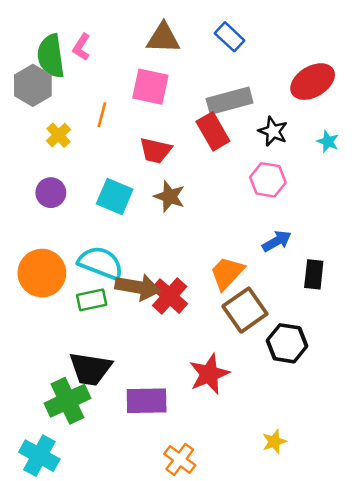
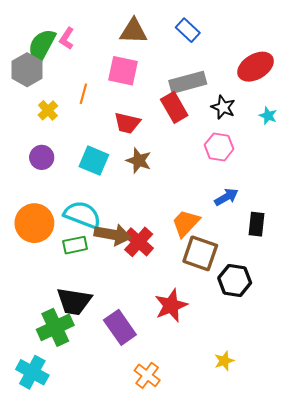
green semicircle: (51, 56) -> (42, 46), turned 36
brown square: (245, 310) -> (200, 253), turned -36
purple rectangle: (147, 401) -> (120, 327), turned 56

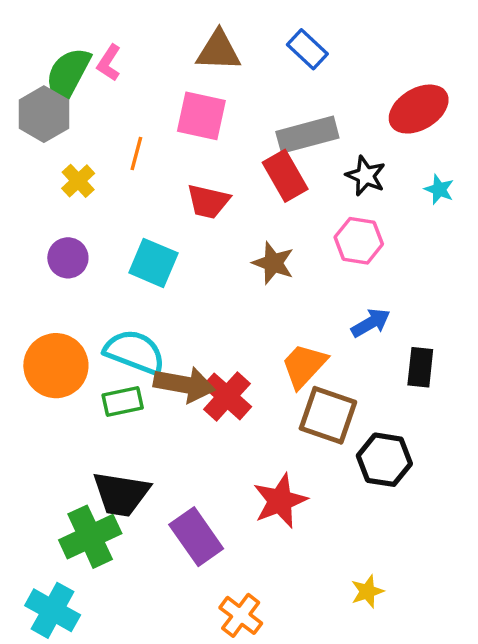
brown star: (139, 161) -> (273, 263), moved

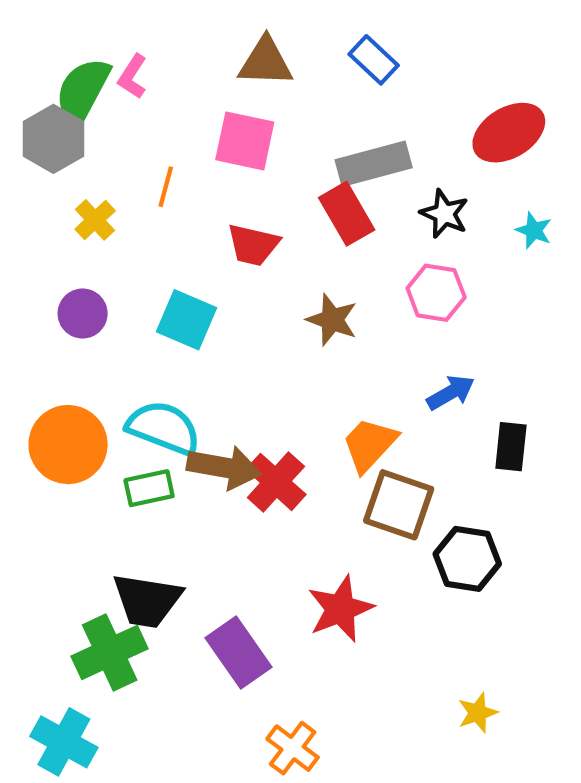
yellow star: (367, 591) -> (478, 713), moved

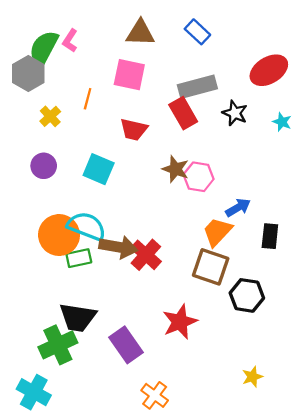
pink hexagon: (436, 293) -> (199, 177), moved
orange circle: (68, 445) -> (59, 235), moved
orange trapezoid: (370, 445) -> (217, 232), moved

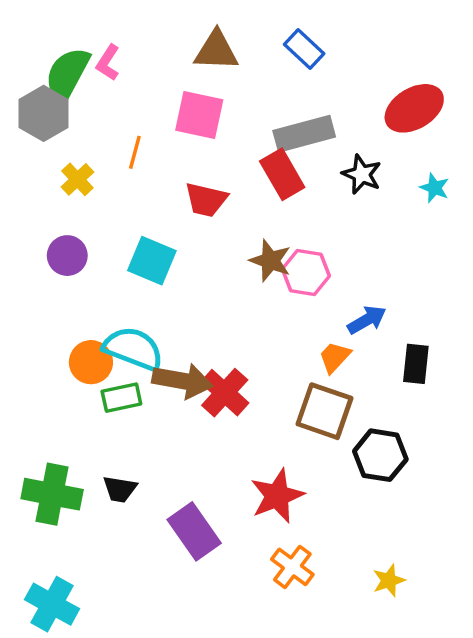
orange trapezoid: (217, 232) -> (335, 357), size x0.7
orange circle: (59, 235) -> (91, 362), size x0.7
black trapezoid: (78, 317) -> (120, 489), size x0.6
green cross: (58, 345) -> (52, 494), moved, turned 36
orange cross: (155, 395) -> (292, 567), moved

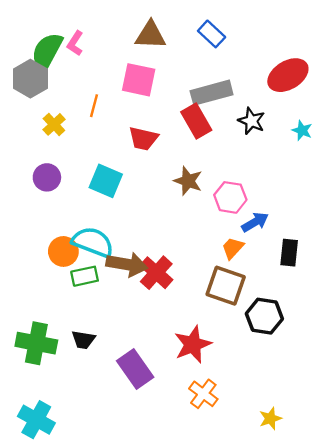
pink hexagon: (306, 272) -> (230, 197), moved
yellow star: (389, 580) -> (270, 418), moved

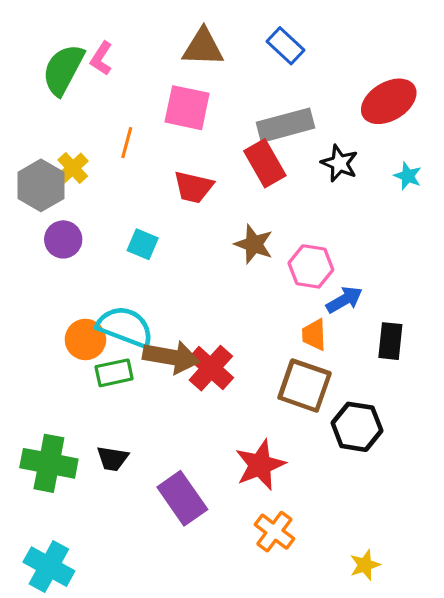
gray hexagon: (30, 79) -> (41, 185), moved
cyan square: (106, 181) -> (143, 244), size x0.7
orange trapezoid: (233, 248) -> (314, 335), turned -45

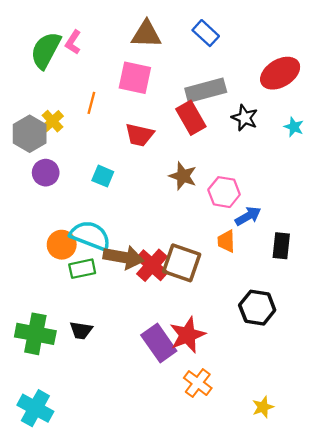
brown square: (305, 386) -> (182, 263), moved
purple rectangle: (182, 498) -> (159, 343), moved

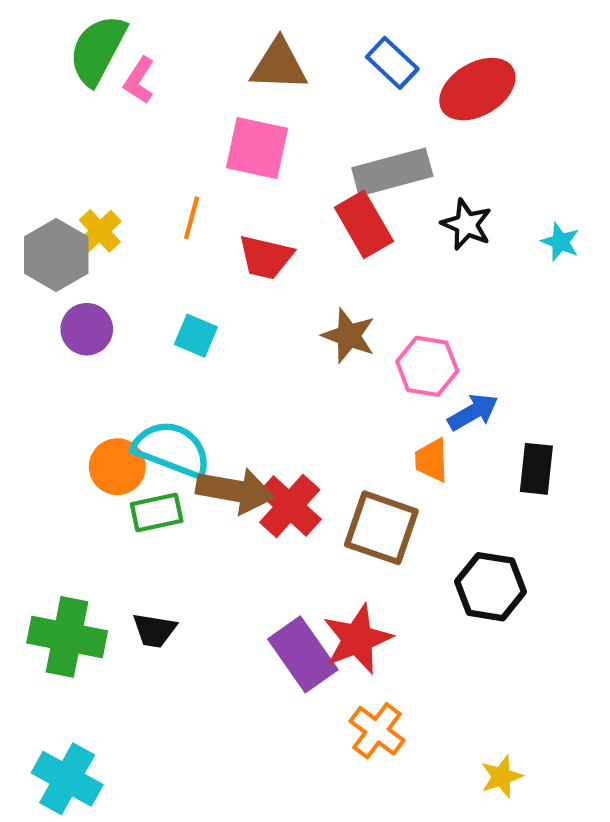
green semicircle: (46, 50) -> (98, 50), moved
red ellipse: (280, 73) -> (477, 89), moved
orange line: (91, 103) -> (192, 218), moved
brown square: (182, 263) -> (381, 528), moved

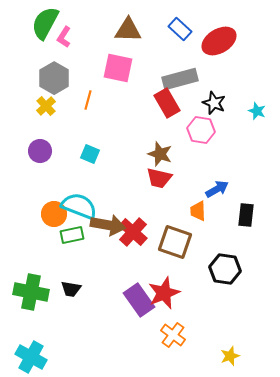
gray hexagon: (56, 255) -> (54, 78), moved
red trapezoid: (266, 257) -> (159, 178), moved
pink hexagon: (427, 366) -> (201, 130), moved

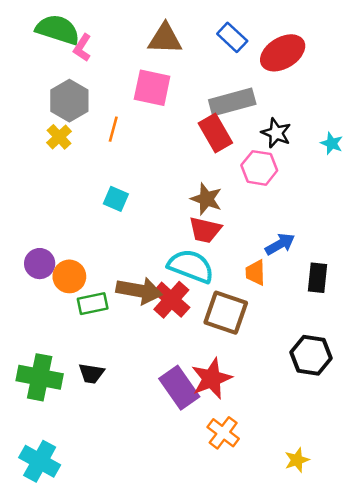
green semicircle: (45, 23) -> (58, 30), turned 80
purple circle: (40, 151) -> (40, 264), moved
cyan semicircle: (79, 206) -> (191, 266), moved
black hexagon: (225, 269) -> (311, 355), moved

